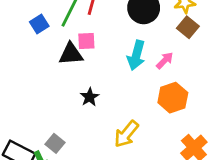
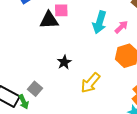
black star: (90, 97) -> (64, 62), moved

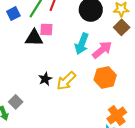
pink arrow: (121, 27) -> (102, 50), size x1.5
yellow arrow: (90, 83) -> (66, 81), moved

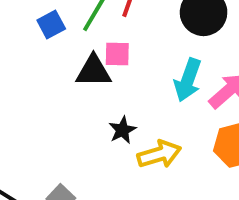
black star: (45, 79) -> (122, 130), moved
yellow arrow: (66, 81) -> (159, 154), turned -150

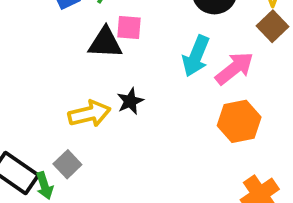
yellow arrow: (159, 154) -> (89, 114), moved

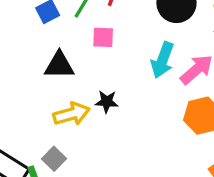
black triangle: (105, 43) -> (59, 65), moved
black star: (130, 101) -> (107, 102), turned 30

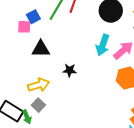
pink square: (103, 37) -> (24, 27), moved
yellow arrow: (71, 114) -> (39, 85), moved

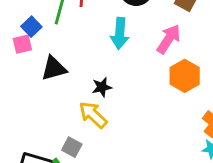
cyan arrow: (103, 45) -> (120, 33), moved
yellow arrow: (39, 85) -> (93, 115), moved, turned -105

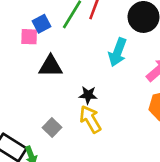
yellow arrow: (93, 115) -> (90, 119), moved
gray square: (72, 147) -> (52, 128), moved

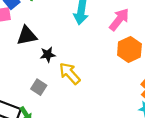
black star: (88, 95) -> (48, 55), moved

